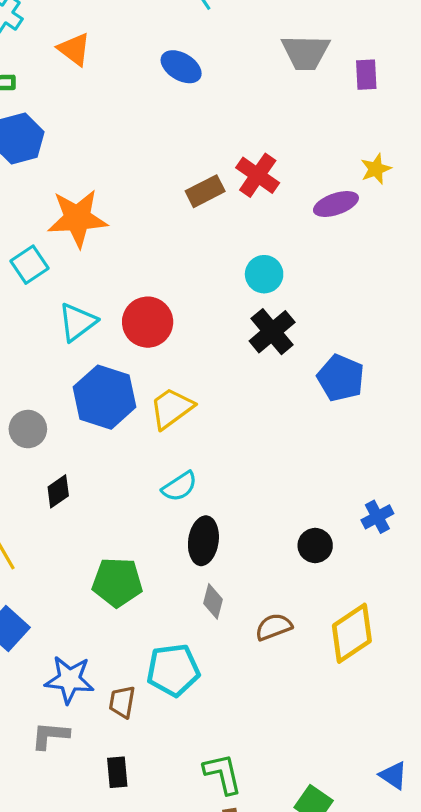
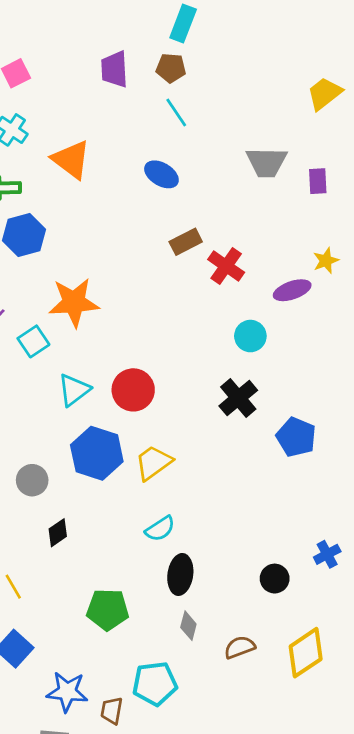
orange triangle: (74, 49) -> (71, 160), size x1.4
brown rectangle: (205, 191) -> (186, 242), moved
cyan circle: (264, 274) -> (250, 336), moved

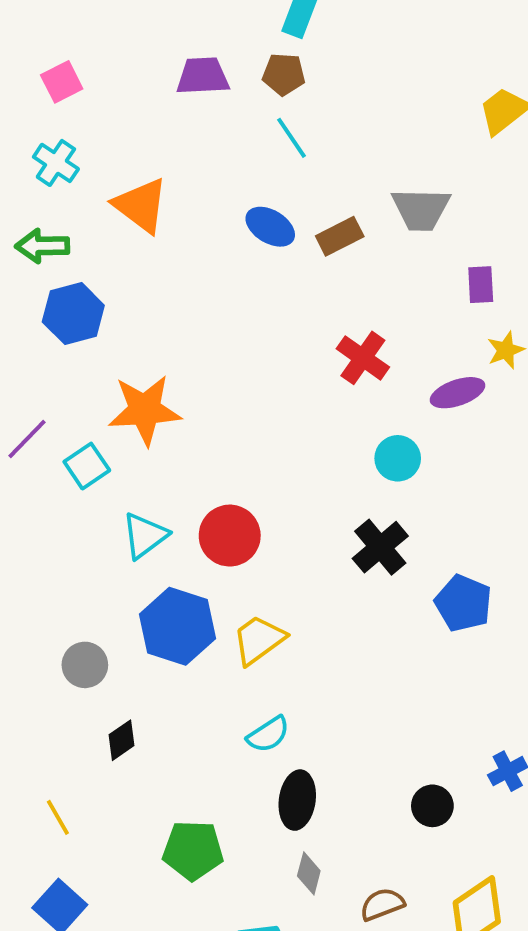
purple trapezoid: (114, 69) -> (203, 76), turned 90
purple rectangle: (318, 181) -> (481, 285), moved
brown rectangle: (186, 242) -> (340, 236), moved

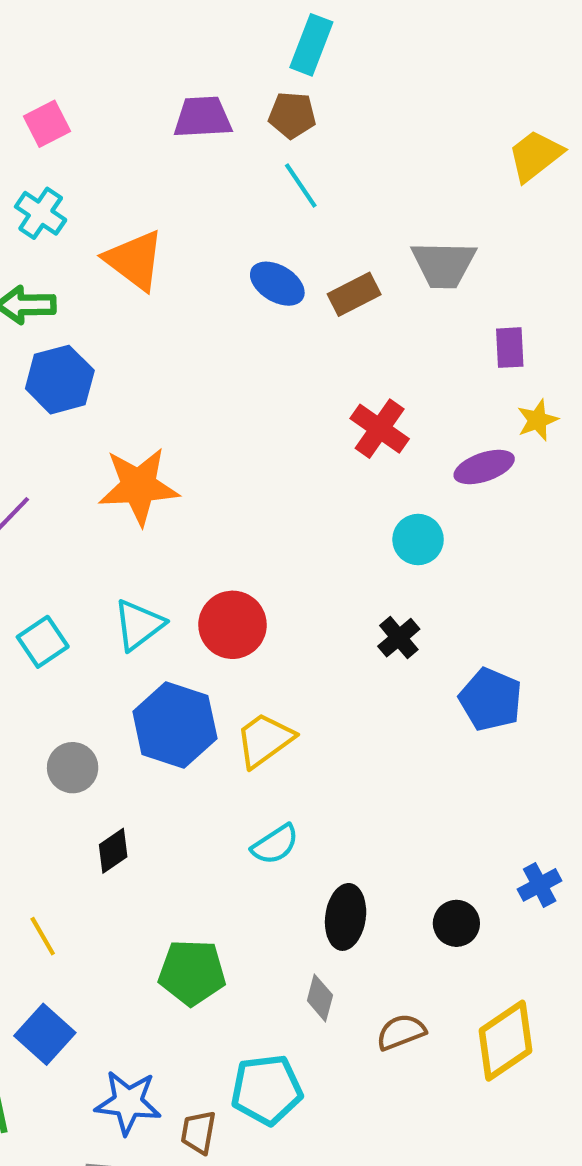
cyan square: (87, 466) -> (43, 642), moved
black cross: (380, 547) -> (399, 638), size x0.7
black ellipse: (297, 800) -> (346, 917), moved

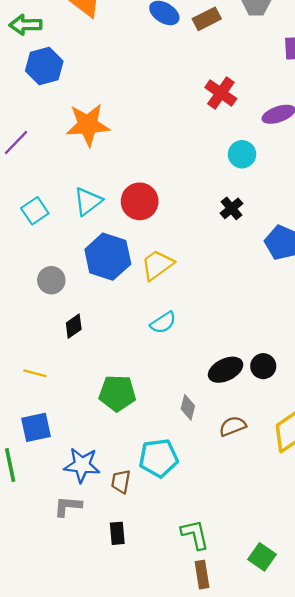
black ellipse: (346, 917) -> (226, 370), moved, turned 56
yellow line: (43, 936) -> (35, 373), turned -45
blue square: (45, 1034) -> (36, 427), turned 36

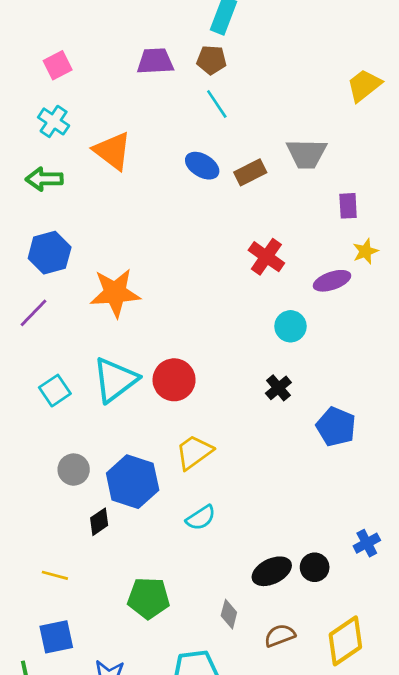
blue hexagon: (44, 66) -> (50, 253), moved
cyan triangle: (88, 201) -> (115, 380), size x1.4
blue hexagon: (108, 257) -> (133, 482), moved

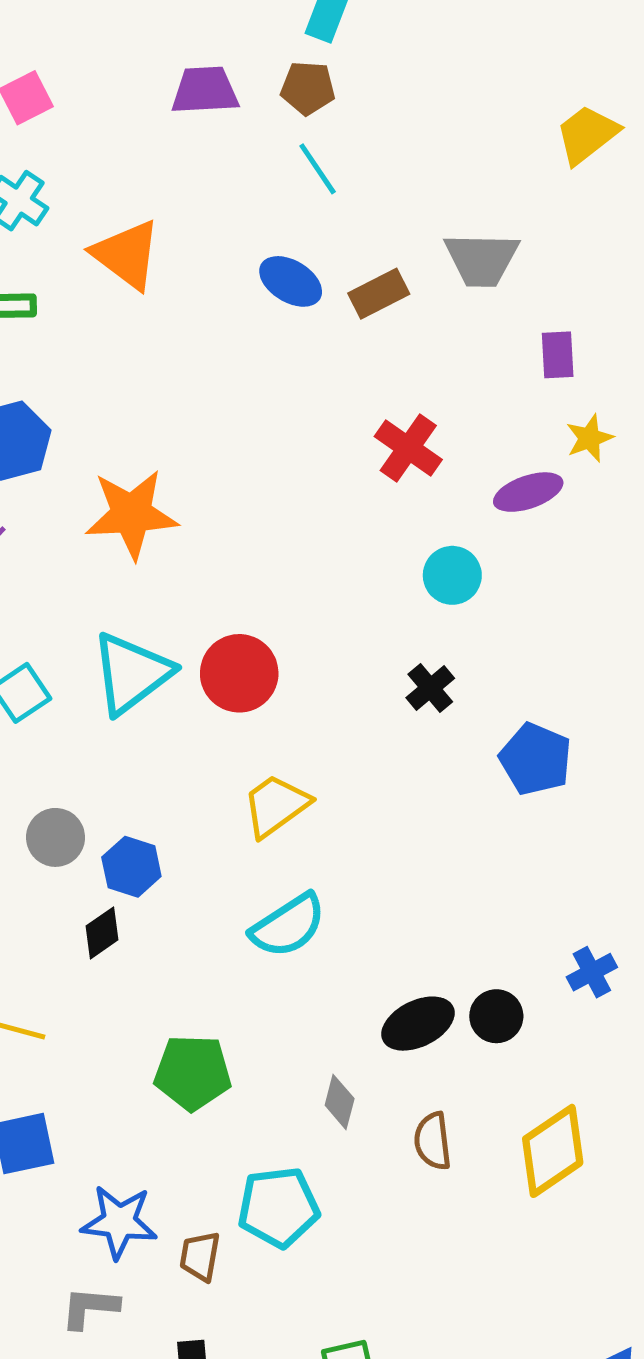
blue hexagon: (133, 482) -> (131, 867), moved, size x0.6
cyan semicircle: (201, 518) -> (288, 926), size x1.4
brown semicircle: (280, 636) -> (433, 1141), turned -76

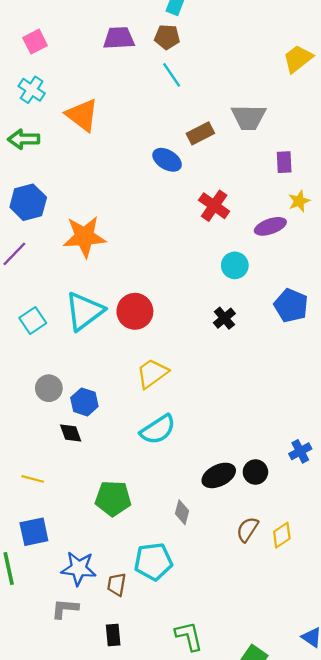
blue ellipse: (291, 281) -> (167, 160), moved
blue pentagon: (536, 759) -> (291, 306), moved
black diamond: (102, 933) -> (71, 433), turned -75
brown semicircle: (433, 1141) -> (247, 529), moved, turned 40
yellow diamond: (553, 1151) -> (282, 535), size x0.6

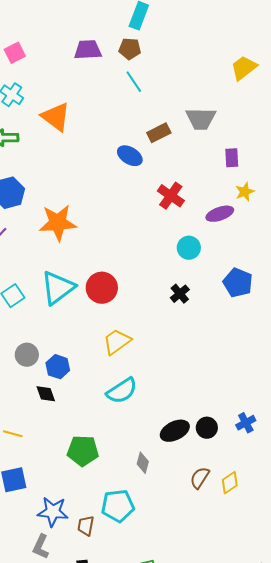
blue cross: (300, 451) -> (246, 423), moved
gray L-shape: (65, 609) -> (41, 547), turned -70

